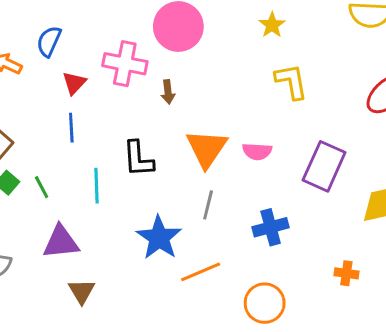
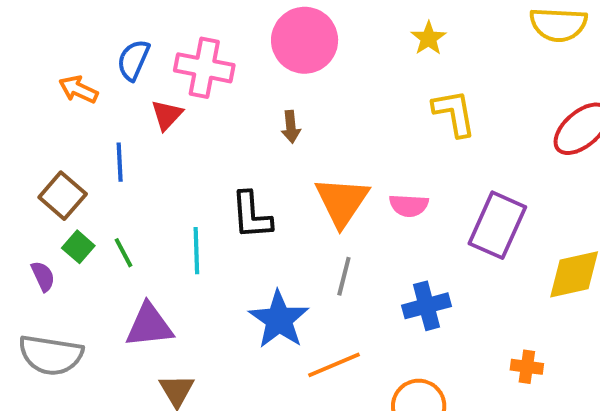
pink cross: (125, 64) -> (204, 68), moved
blue line: (71, 128) -> (120, 162), moved

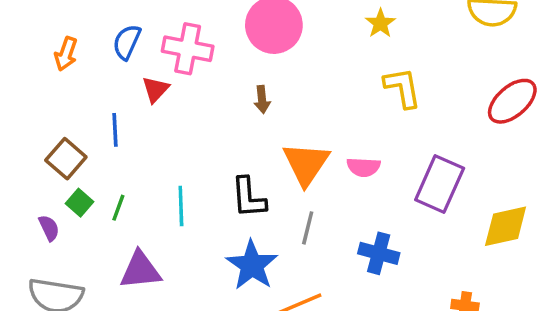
orange arrow: (78, 89) -> (66, 54), moved, turned -96
black L-shape: (251, 215) -> (249, 198), moved
green line: (124, 253) -> (118, 208), turned 48
blue cross: (427, 306) -> (379, 253), turned 30

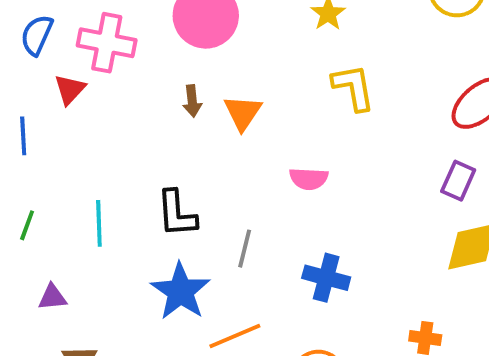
orange triangle: (306, 164) -> (243, 113), moved, size x0.7
purple rectangle: (440, 184) -> (458, 181), moved, size x0.6
purple triangle: (140, 270) -> (52, 297), size x0.6

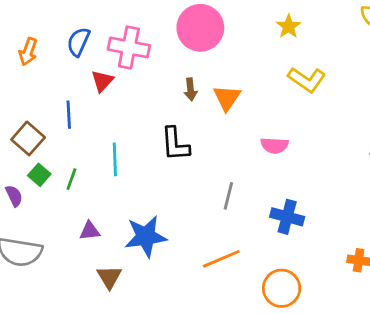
yellow L-shape: (353, 87) -> (307, 80), turned 135
black L-shape: (177, 214) -> (175, 144), moved
cyan line: (99, 223) -> (115, 159), moved
blue star: (181, 291) -> (146, 236), moved, turned 30

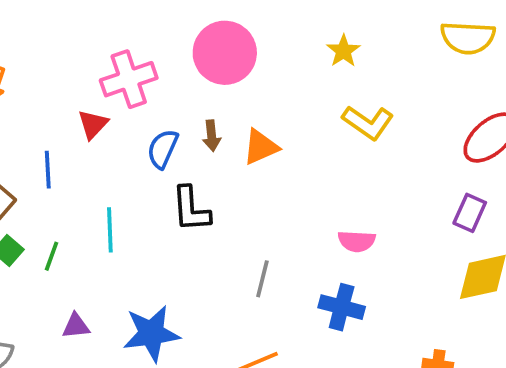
blue semicircle: (78, 42) -> (163, 149), moved
pink cross: (129, 47) -> (129, 79), turned -30
orange triangle: (227, 98) -> (261, 147), turned 32
pink semicircle: (275, 145) -> (357, 241), moved

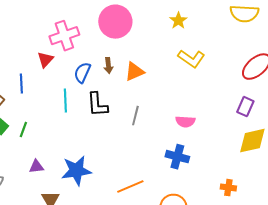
cyan line: (110, 230) -> (65, 101), moved
gray line: (262, 279) -> (135, 116), moved

